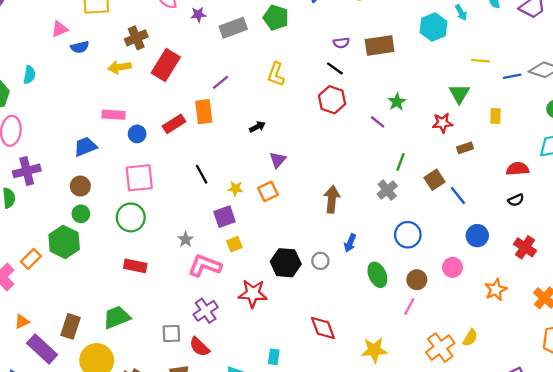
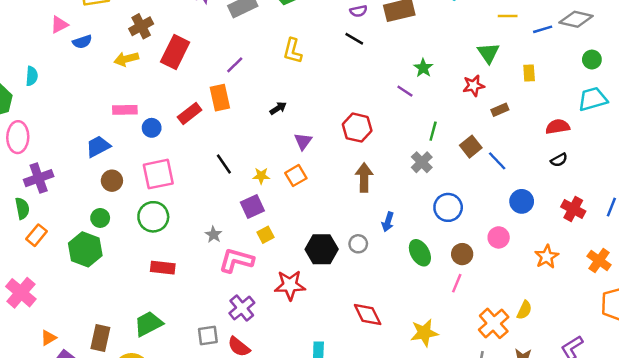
red hexagon: (332, 100) -> (357, 128), moved
brown circle: (80, 186) -> (112, 181), moved
orange rectangle: (31, 259) -> (37, 235), moved

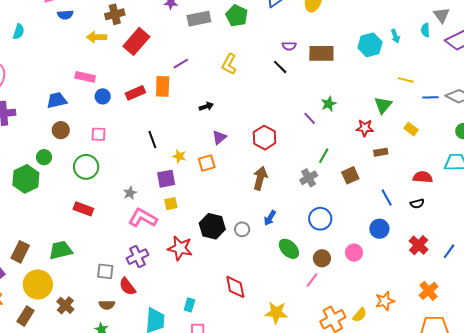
yellow rectangle: (529, 73) -> (411, 129), turned -64
blue line: (497, 161) -> (387, 197), moved
pink square: (158, 174) -> (99, 134), size x0.6
green ellipse: (420, 253) -> (289, 249), turned -30
orange star: (547, 257) -> (385, 301), moved

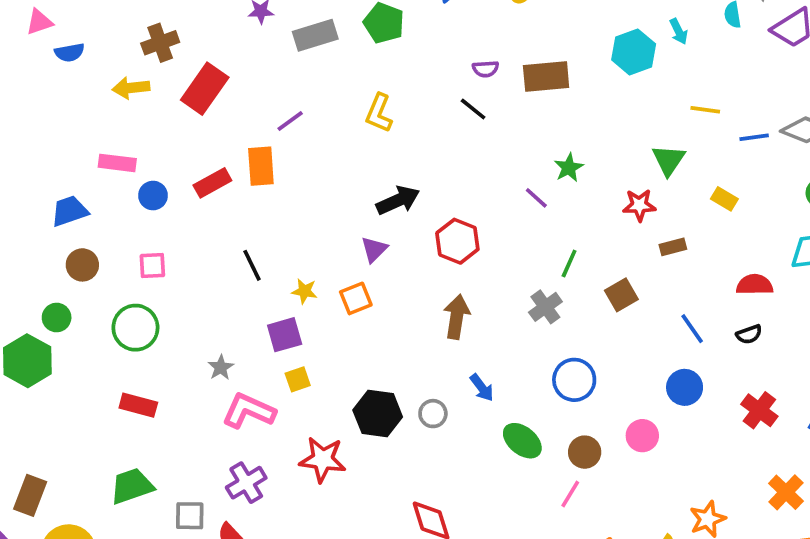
black arrow: (206, 106) -> (398, 200), moved, size x1.6
blue arrow: (270, 218) -> (482, 388), turned -63
green trapezoid: (61, 250) -> (132, 486), moved

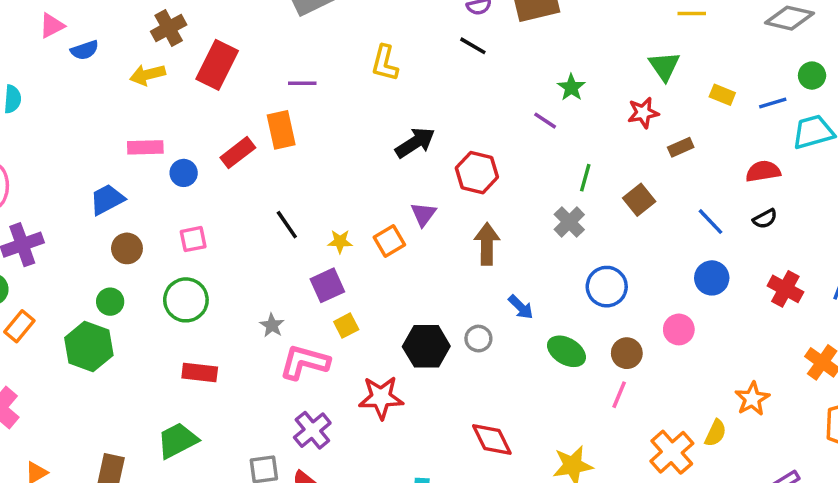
purple line: (290, 121) -> (302, 83), turned 44
blue line: (754, 137) -> (773, 103), moved
purple triangle: (374, 249) -> (423, 214), moved
green trapezoid: (132, 486) -> (177, 440), moved

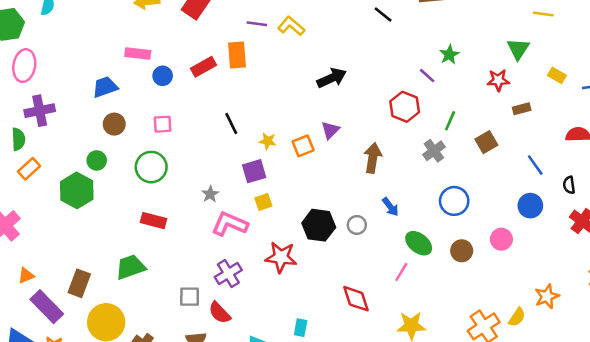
yellow L-shape: (385, 63) -> (291, 26), moved, turned 108
red hexagon: (477, 173) -> (405, 107), moved
black semicircle: (765, 219) -> (569, 185), moved, turned 102
pink line: (619, 395) -> (401, 272), moved

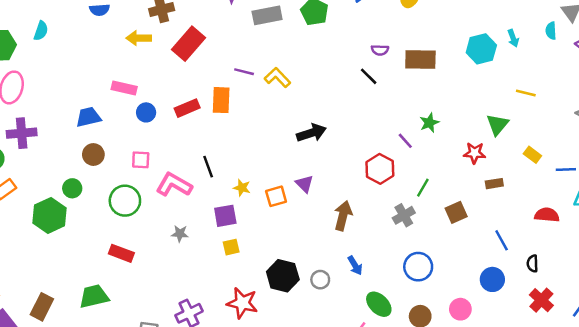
purple triangle: (330, 130) -> (304, 184), turned -36
gray star: (210, 194) -> (180, 234), turned 30
pink L-shape: (230, 224) -> (174, 185), moved

